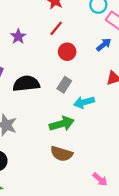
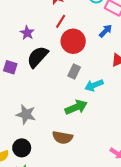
red circle: (67, 52) -> (73, 41), size x1.5
black semicircle: (26, 84) -> (38, 57), moved, turned -35
brown semicircle: (62, 154) -> (62, 137), moved

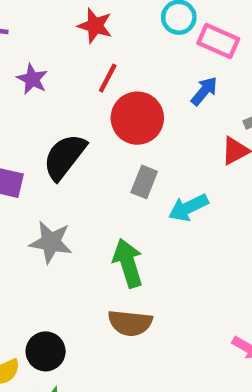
purple star: (27, 33) -> (32, 79), moved
green arrow: (76, 107) -> (128, 263), moved, turned -80
gray star: (26, 114) -> (51, 242), moved

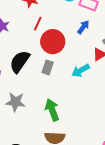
gray rectangle: (144, 182) -> (48, 67), moved
cyan arrow: (188, 208) -> (81, 70), moved

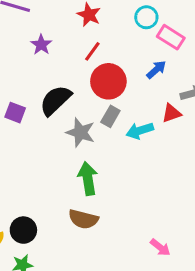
gray rectangle: (48, 67) -> (110, 116), moved
gray star: (15, 102) -> (80, 132), moved

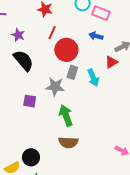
blue arrow: (156, 70) -> (96, 36), turned -112
black semicircle: (55, 100) -> (23, 60), moved, turned 105
purple square: (15, 113) -> (30, 101), moved
cyan arrow: (140, 131) -> (93, 78), turned -84

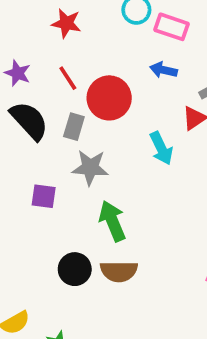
red line: (52, 33) -> (68, 78), moved, turned -56
gray rectangle: (72, 72) -> (74, 127), moved
black circle: (31, 157) -> (75, 269), moved

